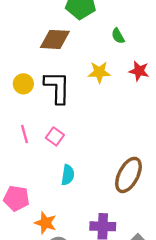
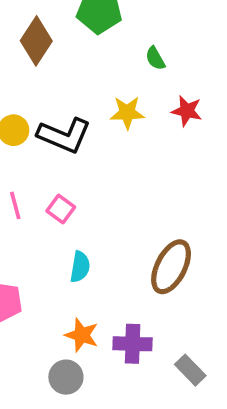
brown diamond: (55, 39) -> (36, 41), moved, turned -60
black L-shape: (57, 87) -> (64, 135), turned 112
orange star: (46, 223) -> (82, 335), moved

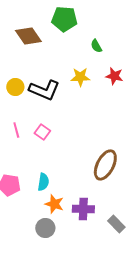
brown diamond: (36, 41) -> (28, 36), turned -68
cyan semicircle: (80, 267) -> (43, 182), moved

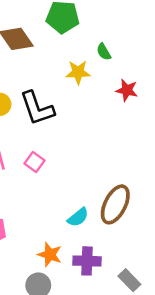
yellow star: (80, 77) -> (78, 72), moved
black L-shape: (44, 90) -> (37, 108), turned 48
cyan semicircle: (43, 182) -> (78, 217), moved, turned 42

